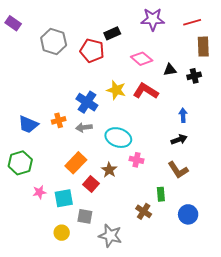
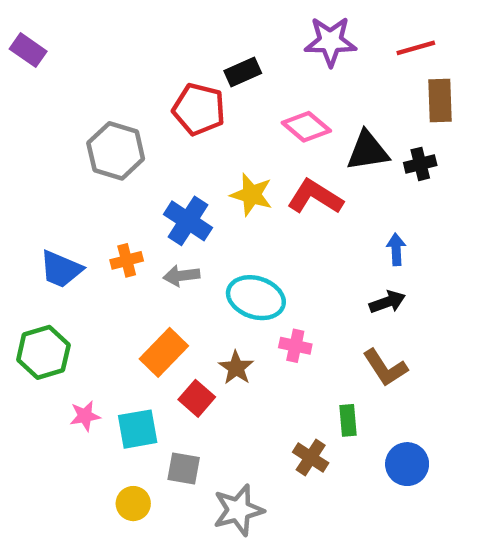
gray hexagon: (54, 41) -> (116, 151), moved
black triangle: (170, 70) -> (368, 151), size x1.5
gray star: (110, 236) -> (238, 510), turned -30

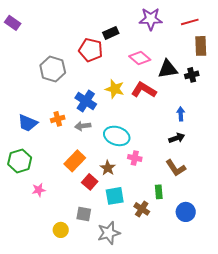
cyan square: (138, 429) -> (115, 196), moved

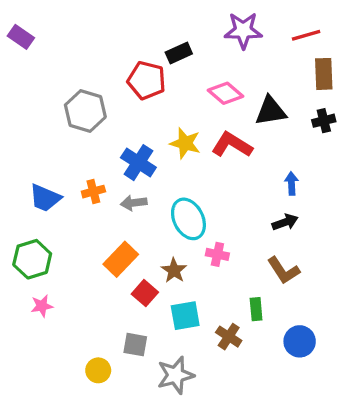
black cross: (192, 75) -> (324, 121), moved
cyan ellipse: (117, 136) -> (188, 219), turned 45
pink star: (39, 190) -> (42, 306), moved

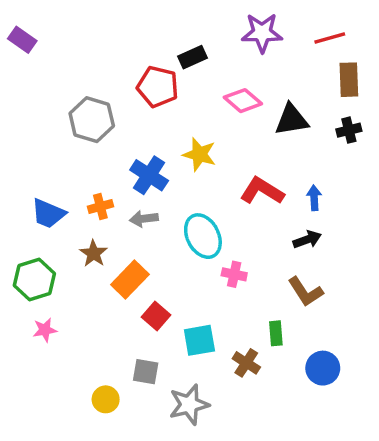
red L-shape: (232, 145) -> (262, 191), moved
brown star: (174, 270) -> (93, 253), moved

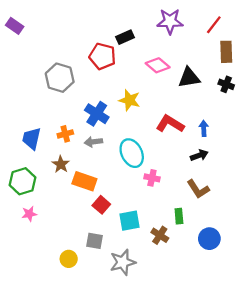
red line: (330, 38) -> (214, 25), turned -36
black cross: (349, 130) -> (226, 84), turned 35
blue trapezoid: (48, 213) -> (32, 138), turned 80
orange rectangle: (130, 279) -> (84, 181), turned 65

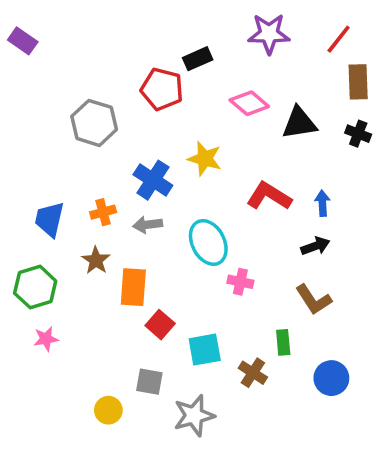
orange rectangle: (84, 181) -> (133, 287), turned 75

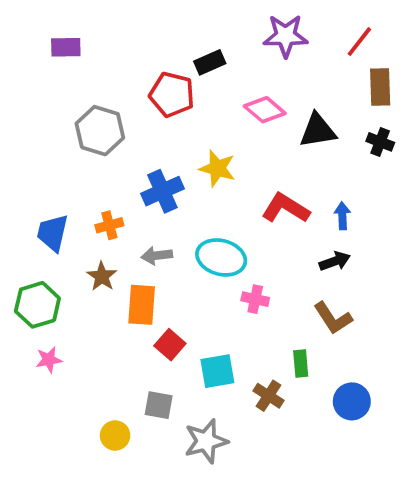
purple rectangle: (23, 41) -> (66, 47), moved, turned -36
blue cross: (153, 180) -> (162, 191), turned 33
gray arrow: (148, 225) -> (157, 256), moved
cyan ellipse: (208, 242) -> (221, 257), turned -48

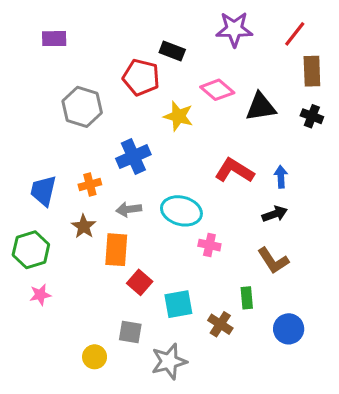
black rectangle: (210, 62) -> (172, 51), turned 45
yellow star: (217, 168) -> (178, 116), moved

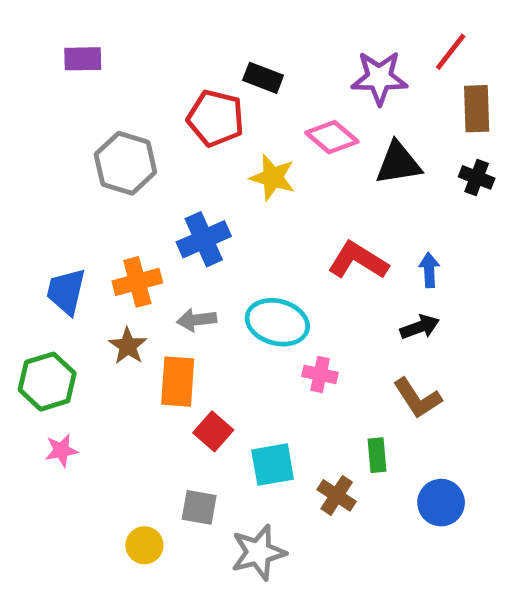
purple star: (234, 29) -> (379, 78), moved
orange cross: (90, 185) -> (137, 282), size x1.4

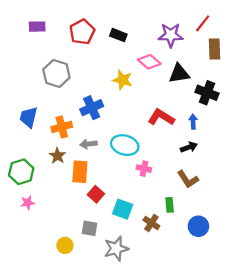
red pentagon: (216, 118) -> (82, 32), moved, turned 30
black cross: (477, 177) -> (207, 93), moved, size x1.5
blue trapezoid: (66, 291) -> (29, 117), moved
cyan square: (273, 465) -> (123, 209), turned 30

